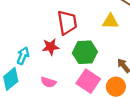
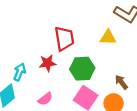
pink semicircle: (48, 82) -> (45, 99), turned -56

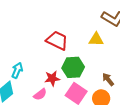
red trapezoid: (64, 38) -> (57, 40), turned -55
red star: (48, 63) -> (52, 78), moved

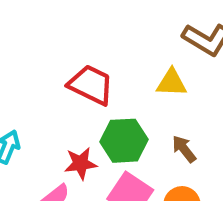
brown arrow: (108, 79) -> (184, 149), moved

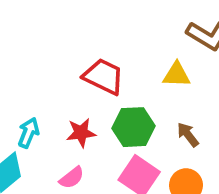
red star: (81, 163) -> (81, 133), moved

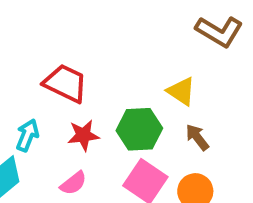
yellow triangle: (177, 75) -> (181, 91), moved, turned 32
red trapezoid: (104, 76) -> (65, 83), moved

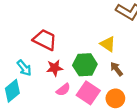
cyan arrow: (27, 135) -> (24, 68), turned 119
pink semicircle: (73, 183) -> (63, 90), moved

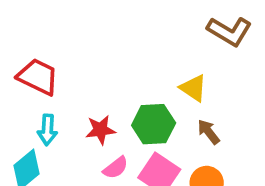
red trapezoid: (45, 40) -> (38, 77), moved
cyan arrow: (24, 68) -> (47, 130), turned 42

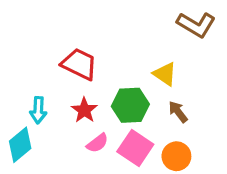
red trapezoid: (38, 77) -> (79, 64), moved
red star: (100, 130) -> (84, 110), turned -30

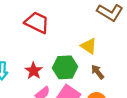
red trapezoid: (79, 64) -> (37, 22), moved

